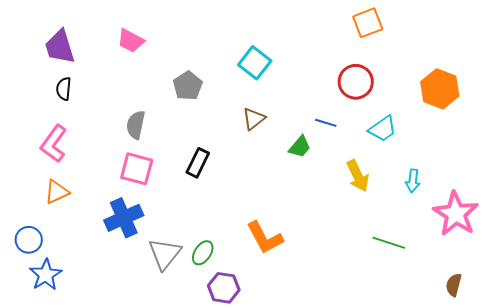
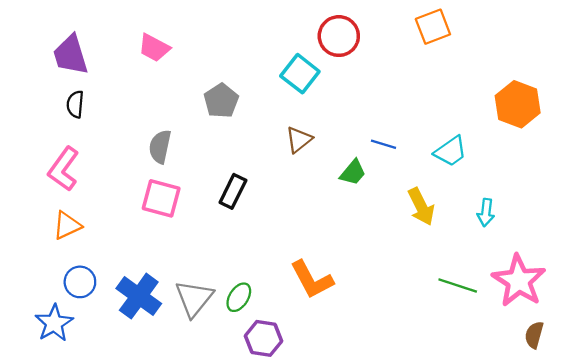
red circle: (356, 82) -> (339, 36), moved
pink star: (456, 214) -> (519, 281), moved
blue cross: (124, 218) -> (139, 296), moved, turned -30
blue circle: (29, 240) -> (80, 282), moved

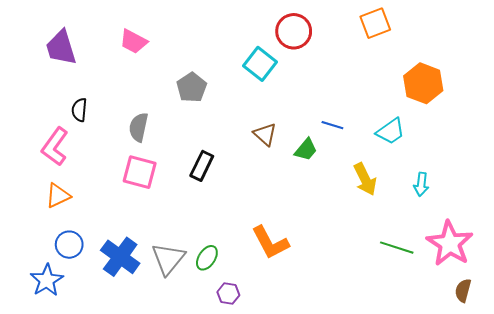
black semicircle: (75, 104) -> (79, 110), moved
orange hexagon: (518, 104) -> (423, 83), moved
brown triangle: (299, 140) -> (265, 134), moved, turned -40
purple hexagon: (264, 338) -> (228, 294), size x0.7

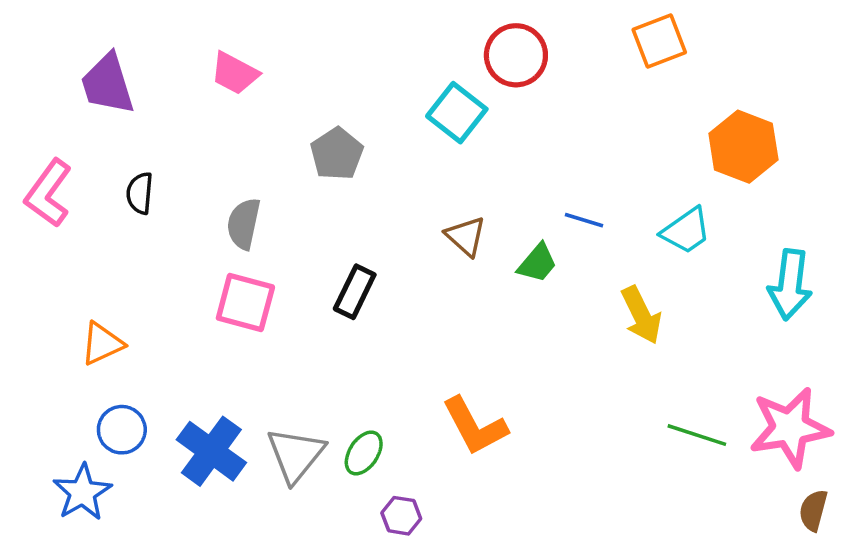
pink L-shape: (55, 147) -> (48, 193), moved
cyan arrow: (421, 184) -> (790, 285), moved, size x1.6
pink star: (450, 244) -> (790, 428), turned 30

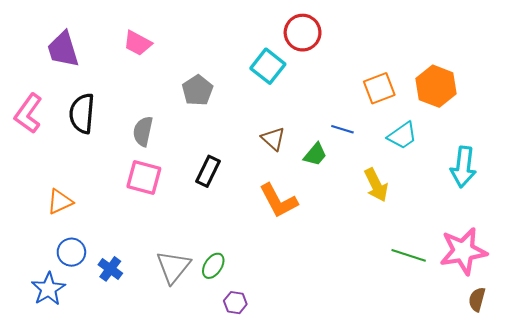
orange square: (659, 41) -> (379, 88), moved
black semicircle: (140, 193) -> (82, 113), size x1.6
orange L-shape: (475, 426) -> (278, 201), moved
blue cross: (211, 451) -> (110, 269), moved, size x0.6

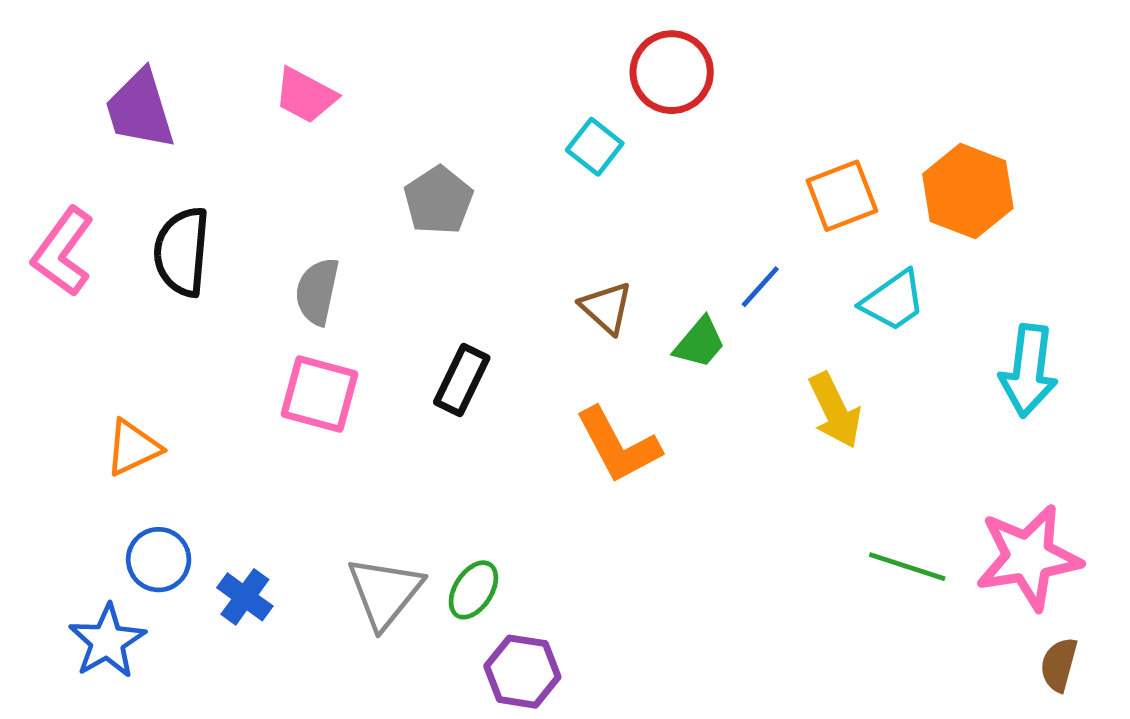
cyan square: (268, 66) -> (595, 147), size x0.7
blue line: (342, 129) -> (760, 287), turned -65
purple hexagon: (235, 303) -> (522, 672), size x1.4

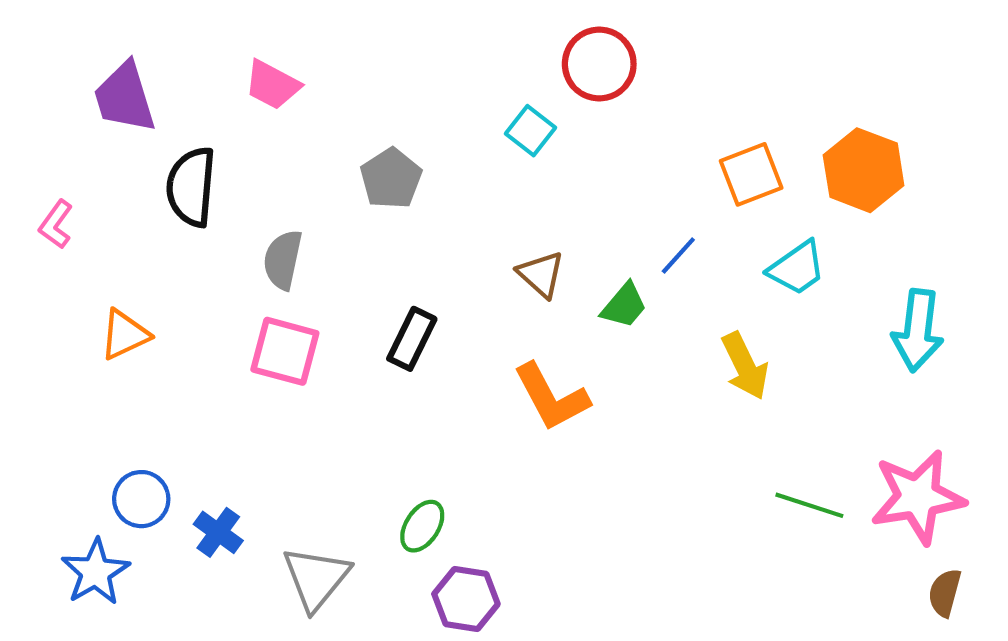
pink L-shape: (63, 252) -> (56, 224), size x0.6
black semicircle: (182, 252) -> (191, 187), moved
orange triangle: (133, 448) -> (125, 335), moved
gray triangle: (385, 592) -> (316, 578), moved

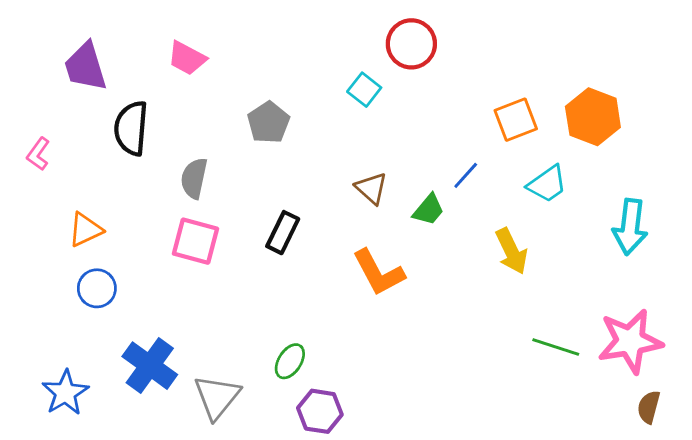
blue circle: (141, 499) -> (97, 288), moved
blue cross: (218, 532) -> (150, 366), size x1.6

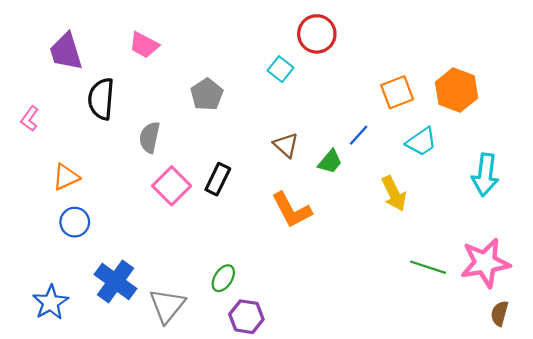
pink square: (195, 241) -> (172, 186), moved, turned 30

